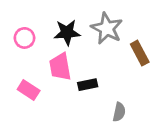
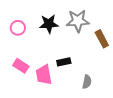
gray star: (107, 28) -> (78, 21), turned -30
pink trapezoid: (60, 67) -> (44, 75), moved

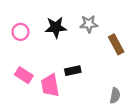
gray star: (78, 21) -> (89, 24), size x0.7
gray semicircle: (87, 82) -> (115, 96), moved

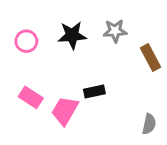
pink trapezoid: (50, 85) -> (65, 111), turned 40

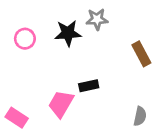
gray star: (115, 31) -> (97, 19), moved
pink rectangle: (31, 97) -> (17, 118), moved

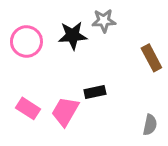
pink circle: (25, 39) -> (26, 41), size x1.4
pink rectangle: (17, 118) -> (28, 108), moved

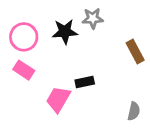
pink rectangle: (28, 108) -> (24, 70), moved

